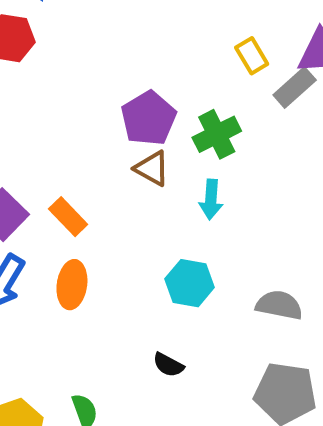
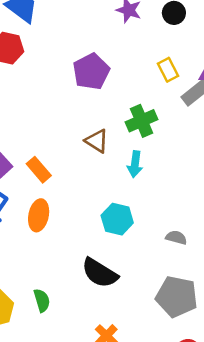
purple pentagon: (149, 118) -> (91, 72), moved
gray semicircle: (279, 305) -> (176, 237), size x0.7
black semicircle: (168, 365) -> (100, 273), size x1.8

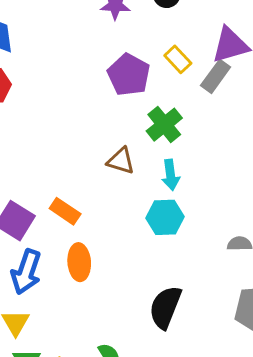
purple pentagon: (91, 72) -> (129, 75), moved
cyan hexagon: (117, 219) -> (165, 217), moved
black semicircle: (100, 273) -> (165, 307), turned 96

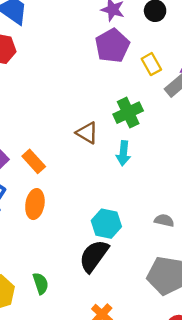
purple pentagon: (129, 75) -> (112, 46), moved
cyan hexagon: (165, 217) -> (106, 224), moved

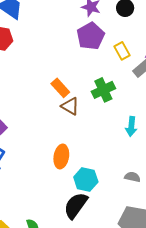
cyan arrow: (123, 153) -> (131, 126), moved
orange rectangle: (34, 161) -> (60, 88), moved
orange ellipse: (35, 204) -> (61, 156), moved

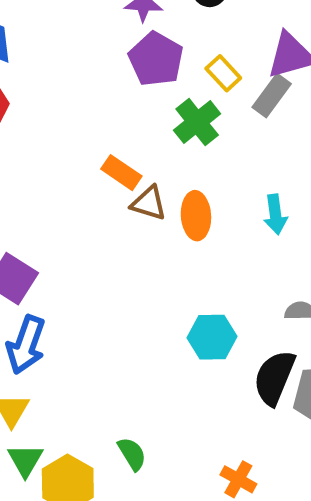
green cross: (103, 90) -> (197, 122), moved
orange ellipse: (61, 156) -> (196, 216), moved
black semicircle: (76, 205) -> (274, 378), moved

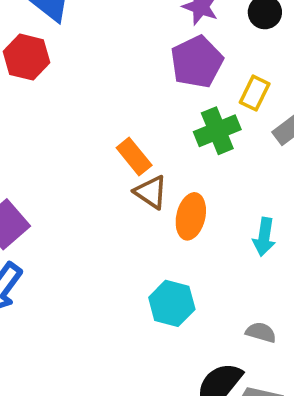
yellow rectangle: (223, 73) -> (255, 93), turned 52
cyan hexagon: (212, 337) -> (172, 303), moved

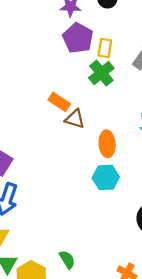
yellow rectangle: (255, 93) -> (105, 48), moved
orange ellipse: (191, 216) -> (107, 144), moved

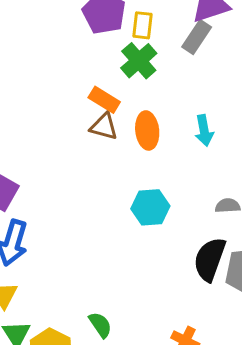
orange rectangle: (59, 102) -> (104, 100), moved
orange ellipse: (107, 144) -> (147, 130), moved

